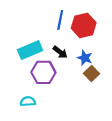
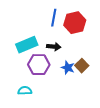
black arrow: (60, 52) -> (54, 47), turned -32
blue star: (85, 58) -> (68, 68), moved

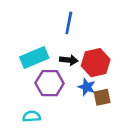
red hexagon: (75, 23) -> (96, 63), moved
brown square: (82, 66) -> (102, 97), moved, turned 32

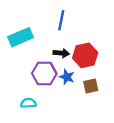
cyan rectangle: (34, 57) -> (20, 37), moved
blue star: (87, 87) -> (67, 77), moved

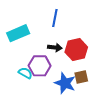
blue star: (67, 77) -> (65, 83), moved, size x1.5
cyan semicircle: (28, 103) -> (25, 73), moved, turned 32

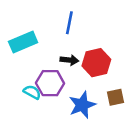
brown square: (81, 77) -> (116, 97), moved
blue star: (65, 83) -> (82, 105), turned 30

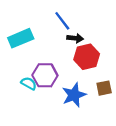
blue line: (69, 23) -> (62, 21), turned -48
black arrow: (69, 60) -> (75, 38), moved

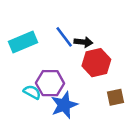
blue line: (62, 21) -> (64, 37), moved
blue star: (74, 95) -> (64, 105), moved

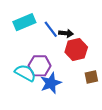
cyan rectangle: (23, 42) -> (24, 22), moved
cyan semicircle: (32, 92) -> (25, 73), size x1.5

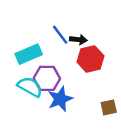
cyan rectangle: (24, 22) -> (29, 54), moved
brown square: (91, 77) -> (109, 107), moved

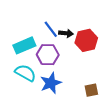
red hexagon: (90, 59) -> (86, 40), moved
purple hexagon: (47, 78) -> (48, 55), moved

